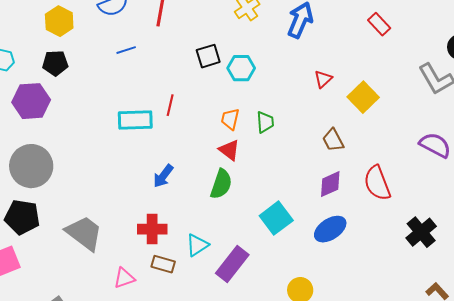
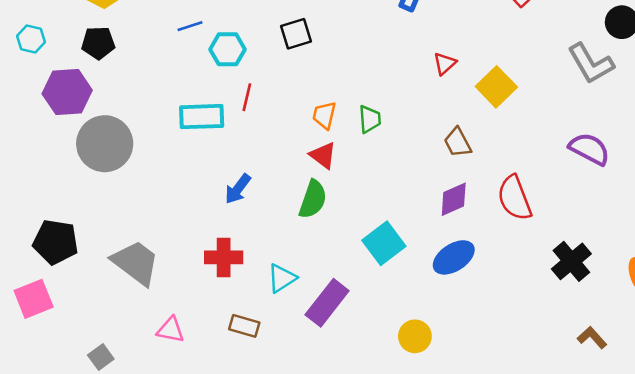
cyan hexagon: (241, 68) -> (227, 49), moved
gray circle: (31, 166) -> (105, 144), moved
brown rectangle: (163, 264) -> (244, 326), moved
pink triangle: (124, 278) -> (171, 330), moved, turned 30

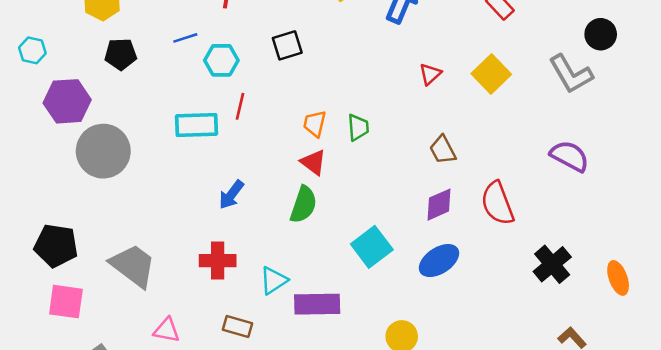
black pentagon: (98, 43) -> (121, 54), moved
yellow square: (496, 87) -> (491, 74), moved
pink square: (34, 299) -> (66, 302), moved, turned 30
purple rectangle: (327, 303) -> (317, 304), turned 51

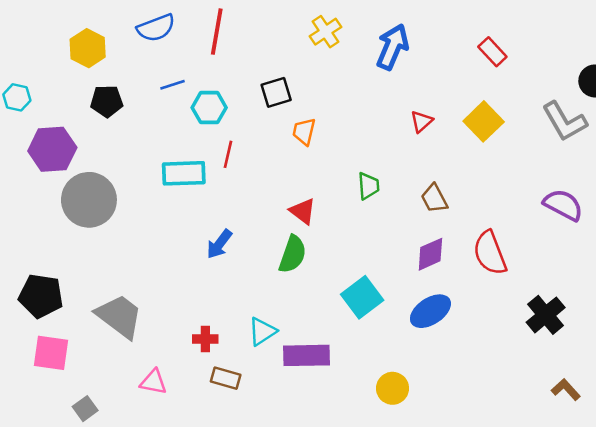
orange trapezoid: (315, 124) -> (304, 132), moved
green trapezoid: (358, 127) -> (368, 186), moved
red cross: (218, 261) -> (205, 339), moved, size x0.7

